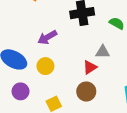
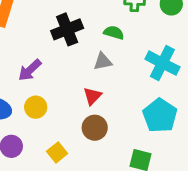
gray triangle: (103, 52) -> (103, 61), moved

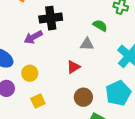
black cross: (67, 29) -> (51, 18), moved
yellow circle: (36, 107) -> (30, 73), moved
brown circle: (95, 128) -> (83, 97), moved

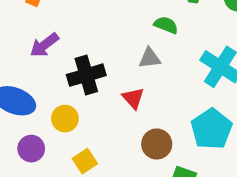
black cross: (51, 18) -> (86, 75), moved
purple arrow: (33, 37) -> (44, 45), moved
red triangle: (73, 67) -> (133, 98), turned -32

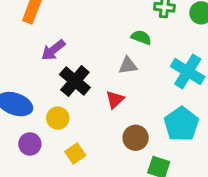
purple arrow: (44, 45) -> (53, 50), moved
black cross: (86, 75) -> (75, 81), turned -32
red triangle: (133, 98) -> (115, 99), turned 30

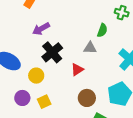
green semicircle: (141, 37) -> (102, 30), turned 80
purple circle: (30, 144) -> (22, 98), moved

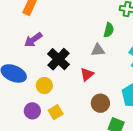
purple arrow: (41, 29) -> (33, 40), moved

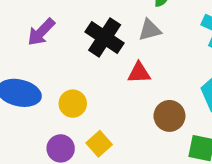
black cross: (58, 59) -> (105, 38), moved
red triangle: (87, 74) -> (139, 73), turned 48

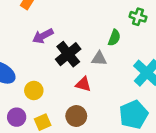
purple arrow: (41, 32) -> (43, 36), moved
brown circle: (169, 116) -> (76, 116), moved

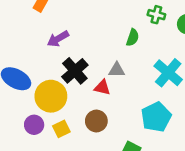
black cross: (68, 54) -> (75, 71), moved
gray triangle: (99, 59) -> (117, 70), moved
yellow circle: (34, 90) -> (51, 96), size x1.6

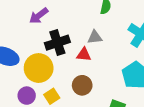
black cross: (75, 71) -> (57, 43), turned 30

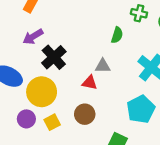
purple arrow: (39, 16) -> (33, 37), moved
black cross: (57, 43) -> (54, 57), moved, turned -30

